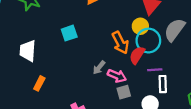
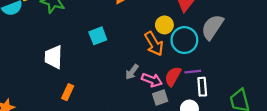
yellow circle: (140, 26) -> (164, 25), moved
red semicircle: (137, 55) -> (173, 76), moved

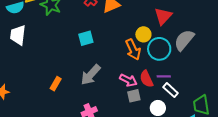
white trapezoid: (53, 57) -> (18, 35), moved
gray arrow: (132, 72) -> (91, 75), moved, size x1.6
red semicircle: (173, 76) -> (146, 79), turned -60
white rectangle: (202, 87) -> (171, 90), turned -49

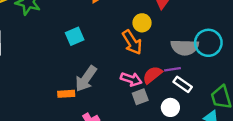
gray semicircle: (184, 40) -> (185, 47), moved, turned -120
cyan circle: (159, 49) -> (208, 43), moved
red semicircle: (146, 79) -> (152, 75), turned 84
orange rectangle: (56, 84) -> (66, 94), moved, turned 64

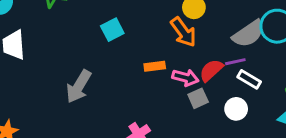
gray semicircle: (185, 47) -> (248, 34), turned -32
gray arrow: (86, 79) -> (79, 86), moved
orange rectangle: (66, 94) -> (155, 66), moved

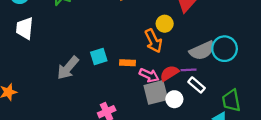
cyan square: (112, 30) -> (99, 56), moved
gray square: (198, 98) -> (156, 92), size x1.6
white circle: (236, 109) -> (174, 99), moved

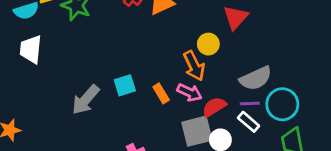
cyan circle: (225, 49) -> (282, 104), moved
orange rectangle: (128, 63) -> (161, 93), turned 56
purple line: (189, 70) -> (250, 104), moved
pink arrow: (149, 75) -> (190, 92), moved

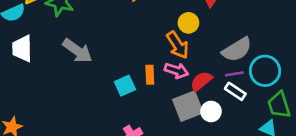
cyan square: (125, 85) -> (125, 86), moved
orange rectangle: (161, 93) -> (150, 75), turned 36
gray arrow: (86, 100) -> (77, 51), moved, turned -88

